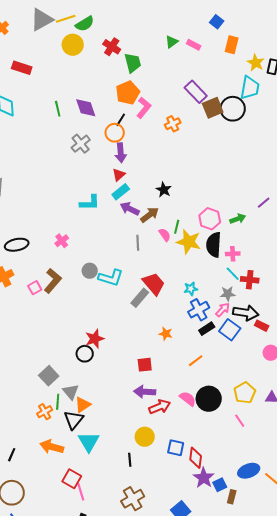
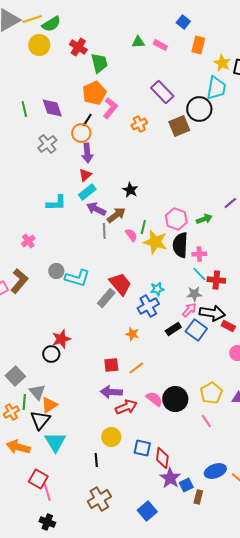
green triangle: (172, 42) -> (138, 42), turned 32
brown square: (213, 108) -> (179, 126), moved
gray line: (138, 243) -> (104, 231), moved
blue cross: (199, 310) -> (148, 306), moved
orange line: (196, 361) -> (136, 368), moved

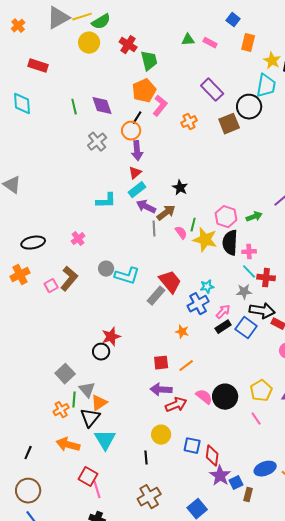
pink arrow: (189, 310) -> (223, 312), moved

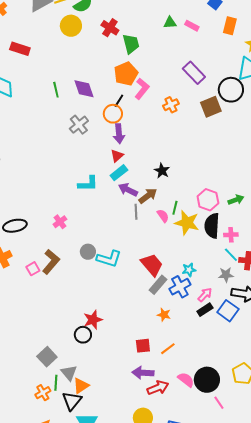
gray rectangle: (156, 296) -> (158, 285), moved
pink line: (256, 419) -> (219, 403), moved

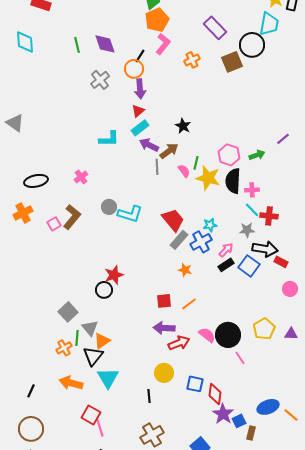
orange pentagon: (126, 74) -> (157, 20), moved

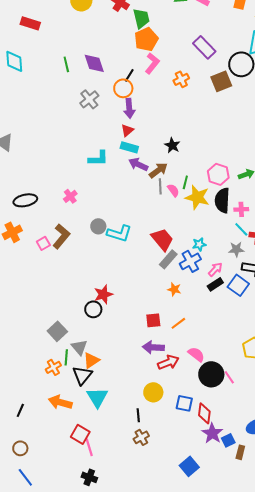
cyan rectangle: (140, 128) -> (129, 147), turned 54
gray line: (157, 167) -> (160, 186), moved
black circle: (228, 335) -> (211, 374), moved
brown circle: (31, 429) -> (20, 448), size x0.6
brown cross: (152, 435) -> (141, 437), moved, size x0.7

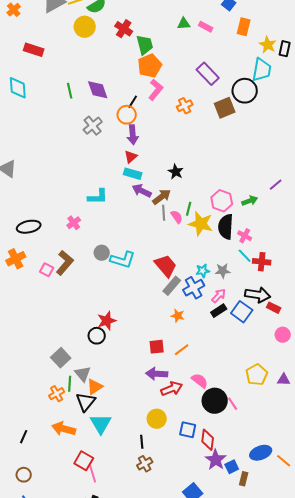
cyan L-shape: (98, 158) -> (98, 197), moved
pink cross: (241, 209) -> (245, 236), turned 32
pink square: (43, 243) -> (47, 270), turned -32
gray star: (236, 249) -> (223, 271), moved

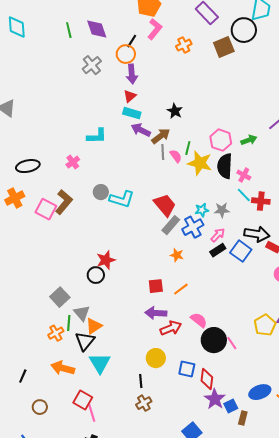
pink square: (47, 270) -> (46, 209), size x1.5
yellow pentagon: (257, 375) -> (265, 325), moved
brown circle: (24, 475) -> (40, 407), moved

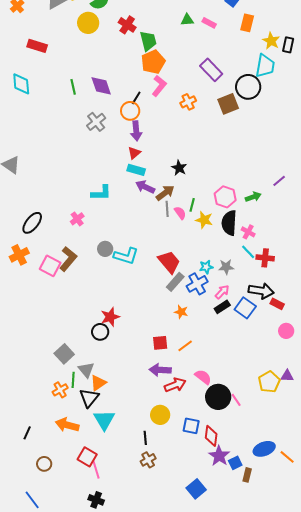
yellow star: (200, 163) -> (204, 220), size x0.7
black ellipse: (28, 166) -> (32, 223), turned -40

